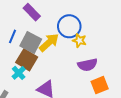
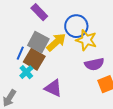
blue line: (13, 36) -> (20, 53), moved
yellow star: (79, 40) -> (86, 40), size x1.5

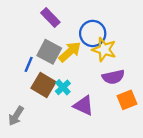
brown square: (34, 59) -> (43, 85), moved
cyan cross: (26, 72) -> (63, 87), moved
purple triangle: (53, 88) -> (84, 106), moved

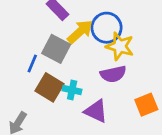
yellow arrow: (70, 52) -> (80, 32), moved
purple semicircle: (113, 77) -> (113, 74), moved
cyan cross: (63, 87) -> (72, 90), turned -35

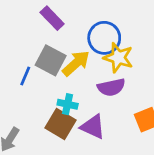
yellow arrow: (80, 32) -> (76, 63), moved
brown square: (50, 87) -> (60, 124), moved

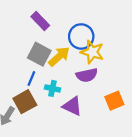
blue line: (25, 76) -> (31, 78), moved
brown square: (60, 124) -> (25, 102), moved, turned 30

